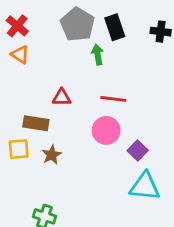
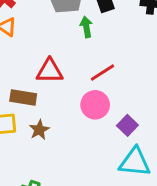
red triangle: (62, 97) -> (50, 71), size x1.4
red line: (113, 99) -> (102, 72), turned -40

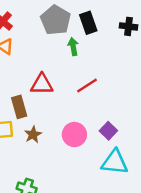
brown rectangle: (23, 97) -> (19, 107), turned 65
pink circle: (95, 105) -> (74, 135), moved

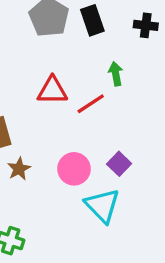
green arrow: (73, 47) -> (116, 74), moved
red triangle: (42, 84) -> (52, 90), moved
cyan triangle: (115, 162) -> (102, 206), moved, turned 40

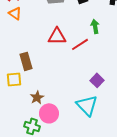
brown star: (19, 169) -> (37, 97), moved
pink circle: (74, 169) -> (49, 113), moved

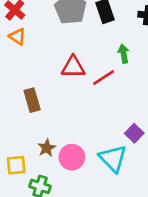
yellow square: (14, 79) -> (16, 165), moved
purple square: (97, 80) -> (134, 133), moved
pink circle: (49, 113) -> (72, 157), moved

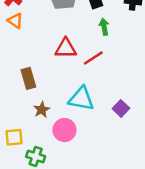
green arrow: (124, 54) -> (104, 27), moved
brown star: (47, 148) -> (42, 110), moved
cyan triangle: (113, 159) -> (81, 99), moved, turned -36

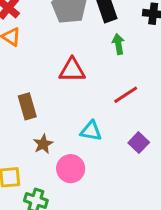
red line: (93, 58) -> (126, 95), moved
cyan triangle: (81, 99) -> (91, 131), size x0.7

